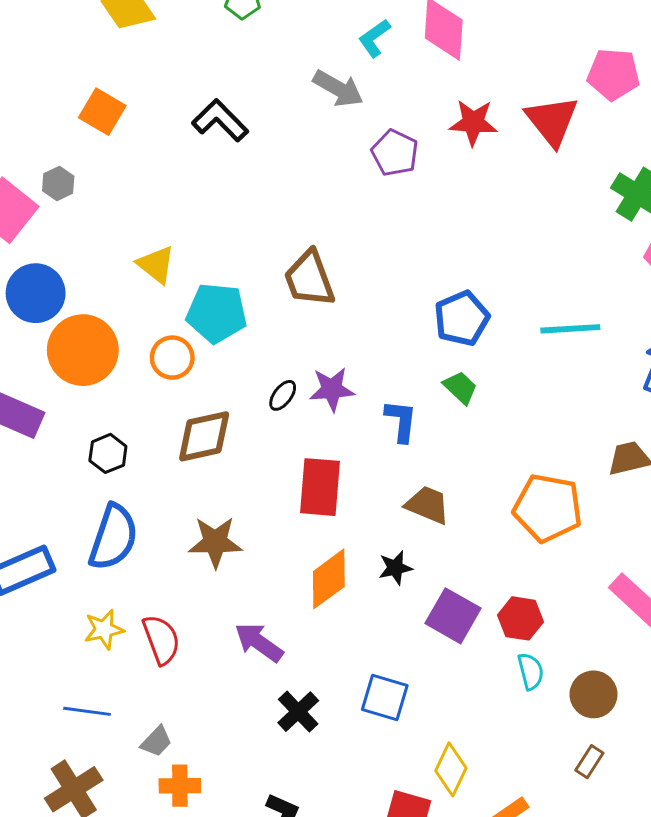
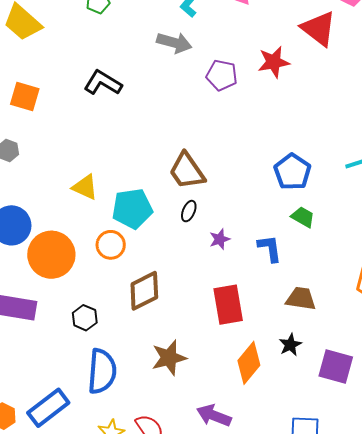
red star: (473, 122) -> (274, 62), moved
purple star: (332, 389) -> (220, 239), size x0.7
black ellipse: (283, 395) -> (189, 211), moved

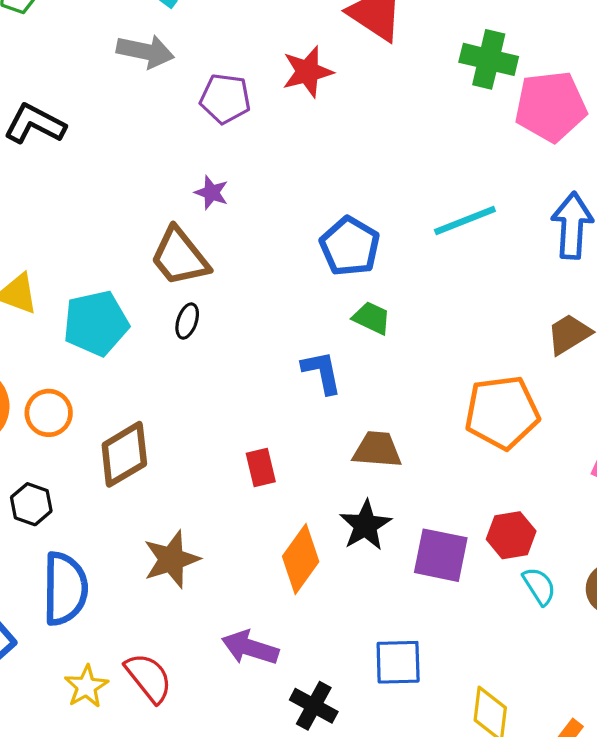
purple star: (220, 239) -> (211, 193), moved, turned -30
orange circle: (111, 245) -> (49, 413), moved
red rectangle: (228, 305) -> (261, 467), size x0.6
black star: (290, 345) -> (365, 525), size x1.4

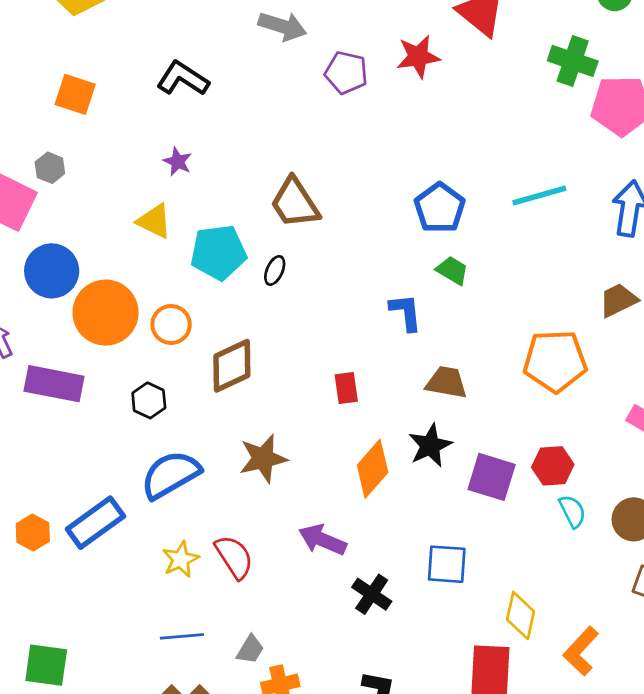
purple star: (211, 193) -> (178, 162), moved
black ellipse: (187, 321) -> (275, 270), moved
blue semicircle: (65, 589) -> (171, 475), turned -126

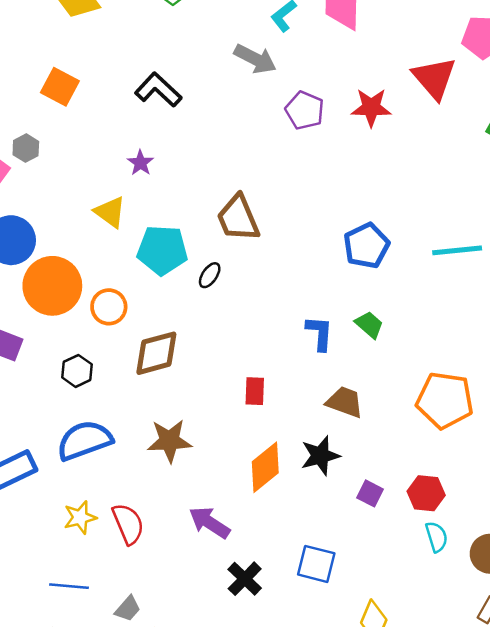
green trapezoid: (452, 270) -> (369, 325), moved
purple square: (492, 477) -> (370, 493), size x0.6

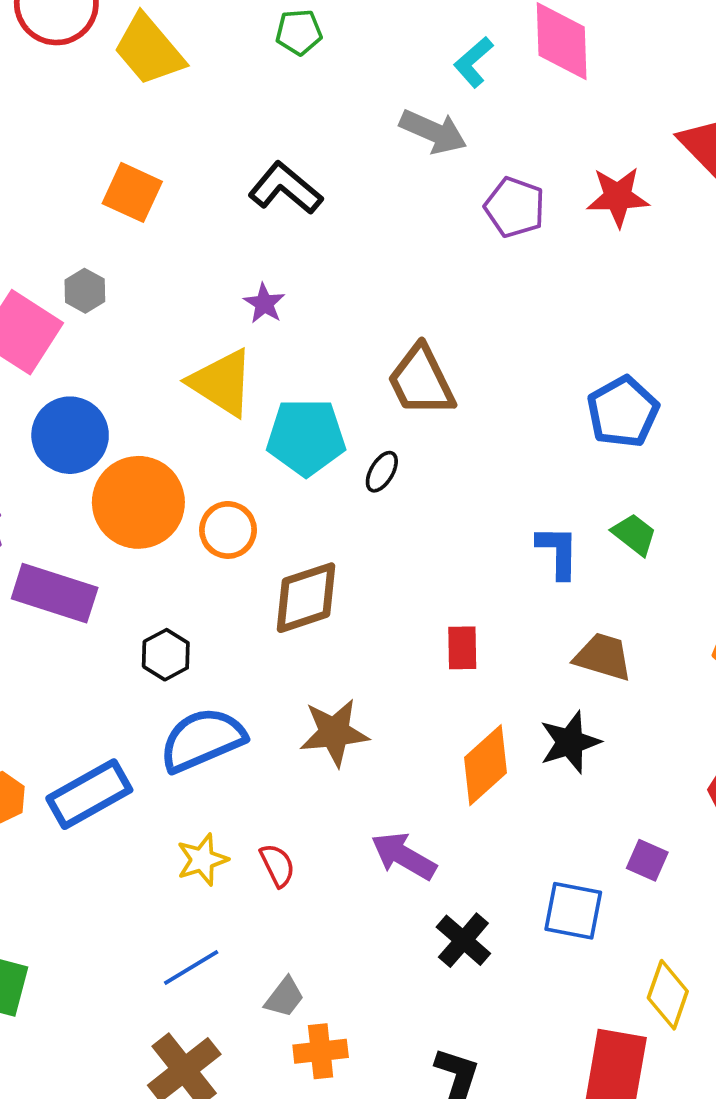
yellow triangle: (110, 212) -> (222, 383), size x1.4
black hexagon: (77, 371) -> (166, 655), moved
purple square: (370, 493) -> (647, 860), moved
red semicircle: (128, 524) -> (277, 865), size x0.7
blue line: (69, 586) -> (191, 968), turned -33

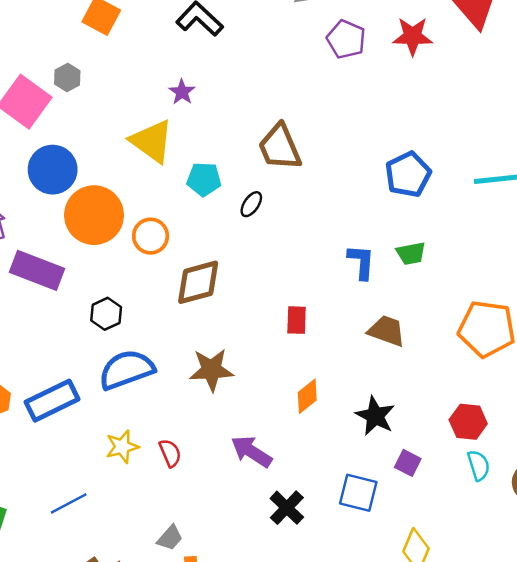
cyan pentagon: (306, 437) -> (204, 179), size x0.7
green trapezoid: (634, 534) -> (411, 253), turned 128
black star: (570, 742) -> (375, 416), moved, turned -30
orange diamond: (486, 765) -> (307, 396), size x0.7
blue line: (191, 968) -> (69, 503), moved

